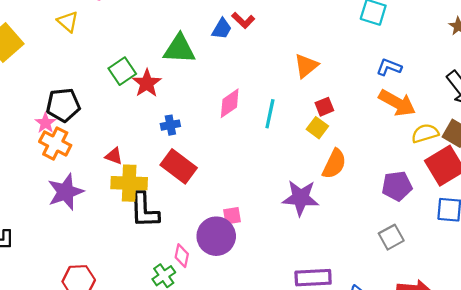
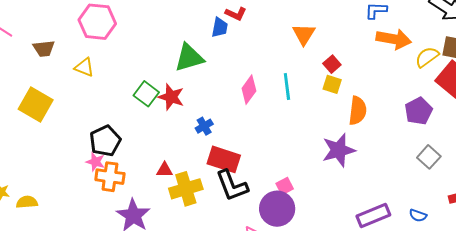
black L-shape: (144, 210) -> (232, 185), moved

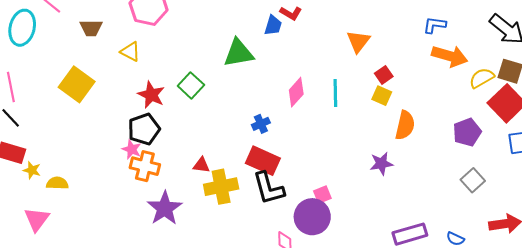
red star: (171, 97) -> (151, 95), moved
blue cross: (204, 126) -> (261, 124), moved
purple star: (339, 150) -> (381, 164), size x0.7

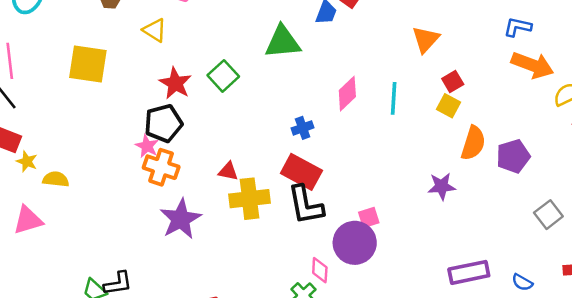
yellow square: (77, 84) -> (88, 64), turned -32
purple pentagon: (467, 132) -> (513, 156), moved
pink triangle: (37, 219) -> (28, 220), turned 32

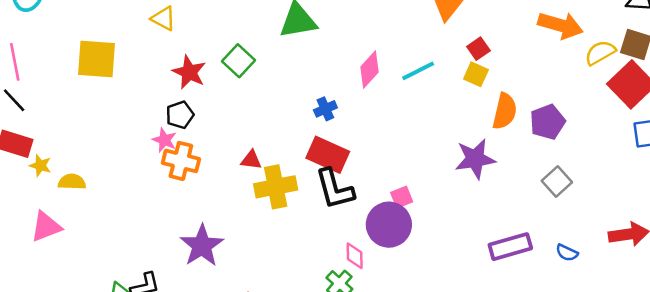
cyan line: (394, 98) -> (418, 71), turned 64
black pentagon: (163, 123) -> (180, 115), size x0.7
purple star: (442, 186) -> (475, 159), size x1.4
gray square: (548, 215) -> (557, 182), moved
purple star: (181, 219) -> (202, 246), moved

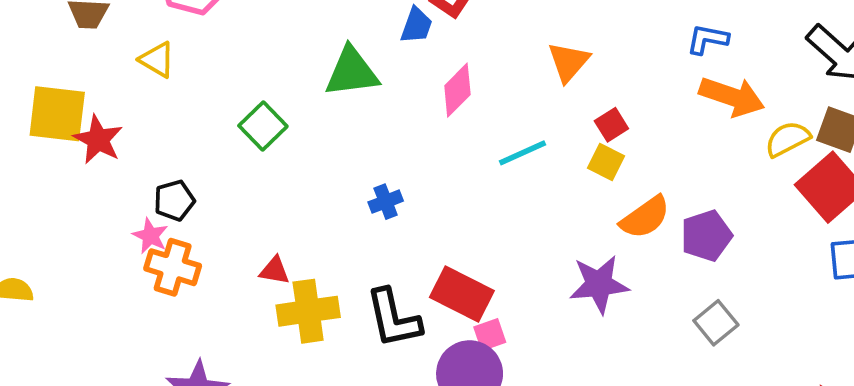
pink diamond: (370, 69) -> (457, 90), moved
red star: (189, 72) -> (98, 140), moved
orange semicircle: (505, 111) -> (645, 217), turned 39
red rectangle: (328, 155) -> (462, 294), moved

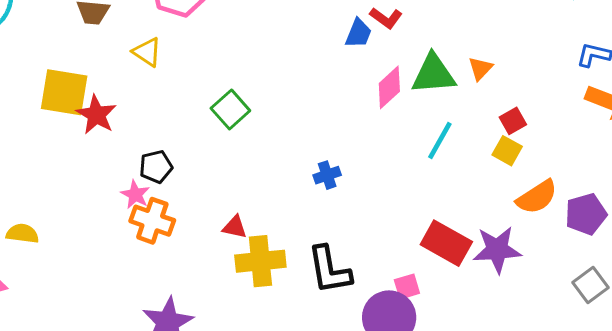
orange triangle: (569, 62) -> (480, 68), size x0.7
green triangle: (352, 72) -> (433, 74), moved
cyan line: (523, 153) -> (440, 140), turned -39
red rectangle: (462, 294) -> (446, 243), moved

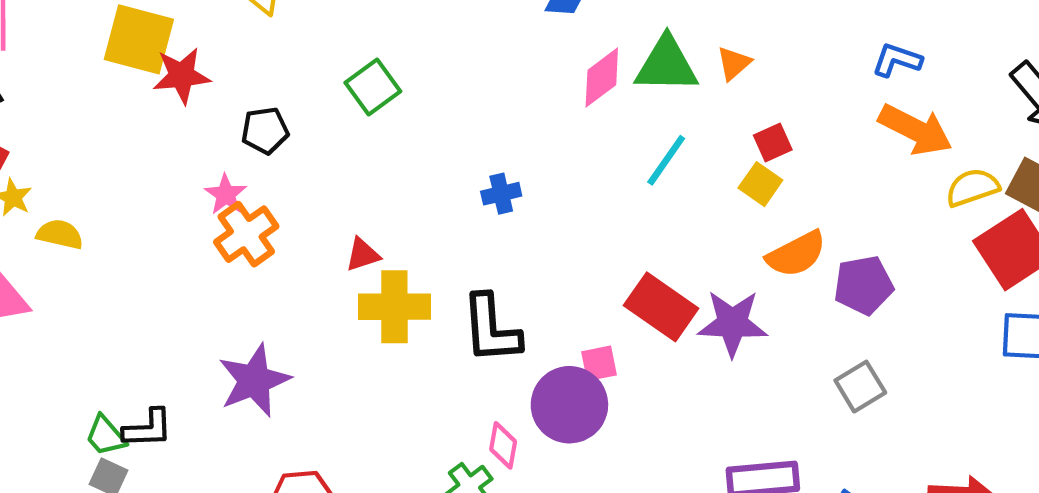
red star: (96, 115) -> (182, 76), turned 30
black pentagon: (156, 167) -> (265, 131), moved
orange cross: (152, 221) -> (246, 234), turned 30
red triangle: (235, 227) -> (363, 255), turned -36

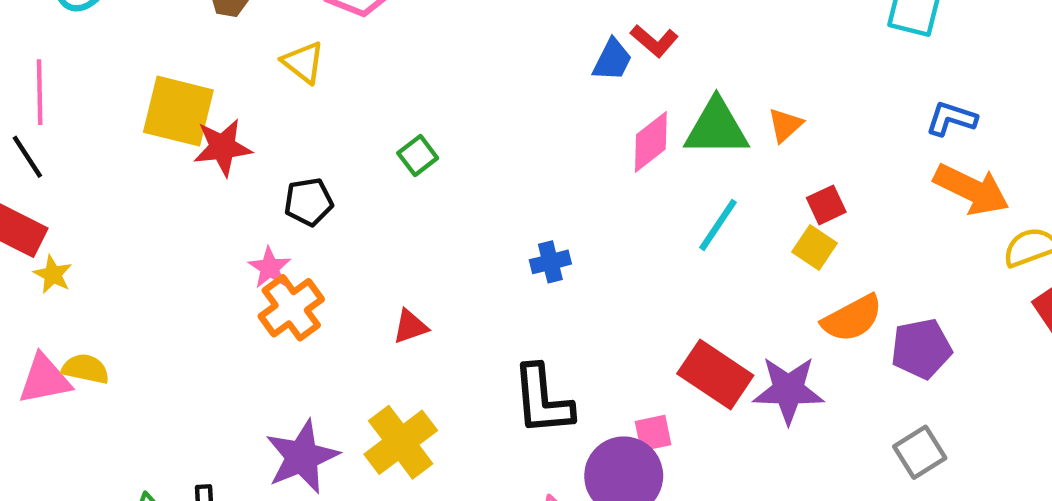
green square: (373, 87) -> (418, 155), size x0.7
yellow semicircle: (60, 234) -> (85, 369), moved
yellow cross: (394, 307) -> (401, 442), moved, turned -36

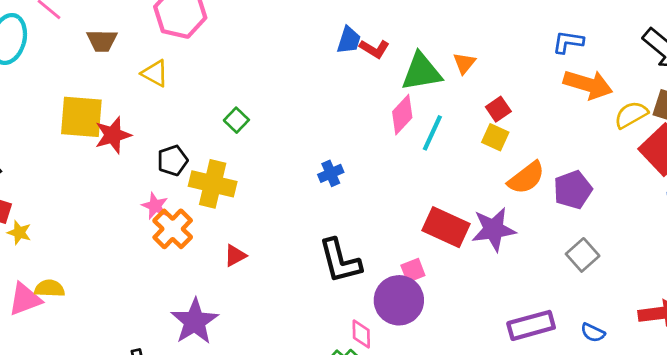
red L-shape: (654, 41) -> (374, 49), moved
pink diamond: (651, 142) -> (402, 115), moved
red triangle: (410, 327) -> (235, 256), moved
yellow cross: (401, 442) -> (213, 184), moved, turned -30

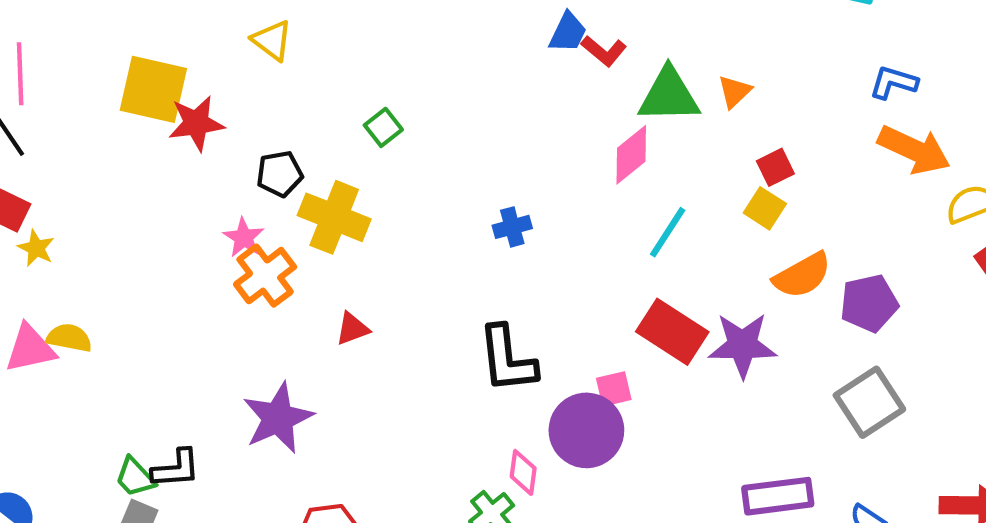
cyan line: (432, 133) -> (668, 232), moved
gray square: (583, 255) -> (869, 402), size x1.4

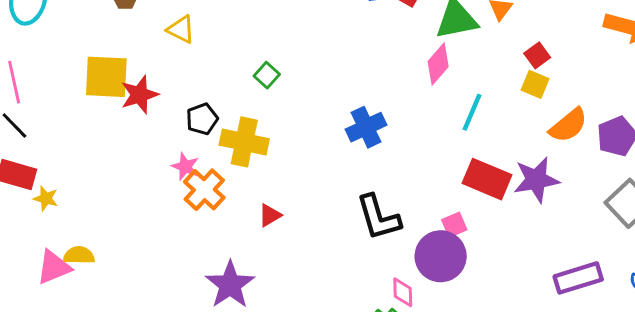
blue cross: (512, 227) -> (366, 127), size x1.5

